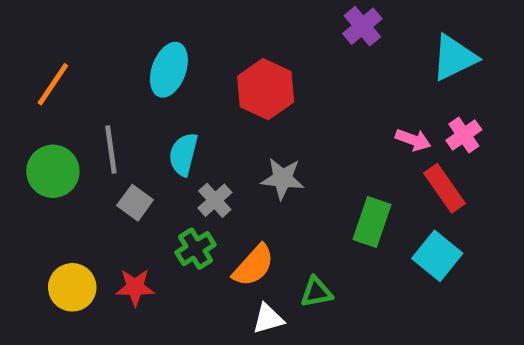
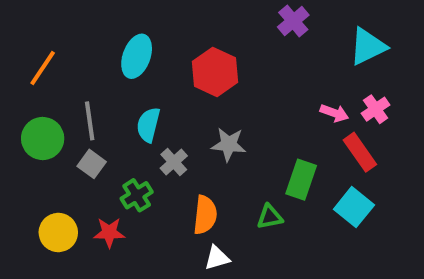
gray square: (135, 203) -> (92, 164), moved
green cross: (196, 249) -> (137, 195), moved
orange semicircle: (254, 266) -> (205, 215), turned -36
green triangle: (316, 292) -> (270, 217), moved

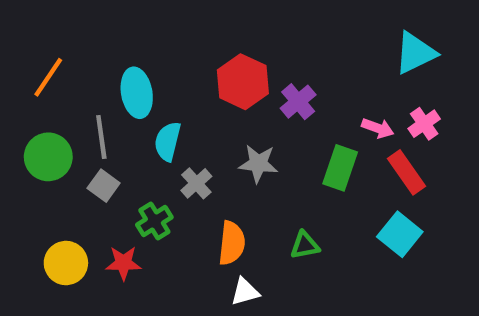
purple cross: (293, 21) -> (298, 102), moved
cyan ellipse: (137, 56) -> (137, 93), moved, turned -30
green rectangle: (301, 180) -> (340, 168), moved

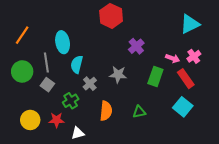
red hexagon: (243, 82) -> (111, 16), moved
white triangle: (245, 292) -> (78, 133), moved

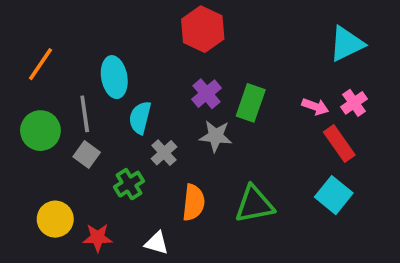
purple cross: (136, 46) -> (206, 94), moved
green rectangle: (155, 77) -> (251, 103), moved
green triangle: (139, 112) -> (254, 204), size x1.6
red star: (56, 120) -> (98, 238), moved
white triangle: (78, 133) -> (157, 243), moved, turned 32

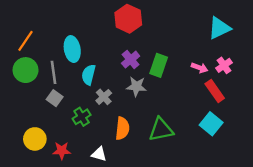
green circle: (40, 131) -> (26, 70), moved

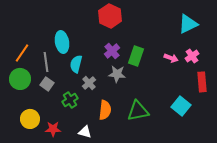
orange line: (26, 41) -> (22, 53), moved
green circle: (26, 70) -> (20, 79), moved
red rectangle: (215, 91) -> (202, 82), moved, turned 30

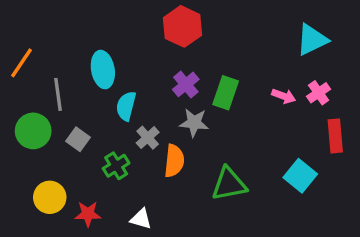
orange line: (22, 53) -> (22, 63), moved
gray line: (46, 62) -> (58, 94), moved
orange semicircle: (105, 110) -> (174, 161), moved

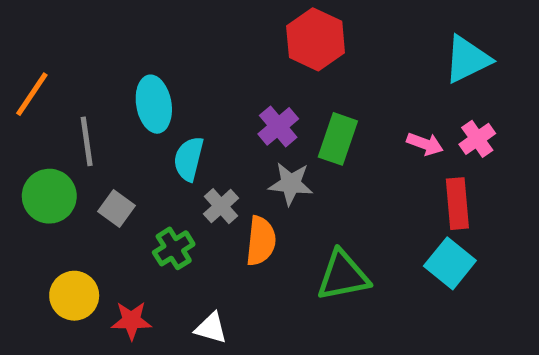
red hexagon: (182, 26) -> (316, 39), moved
red rectangle: (335, 136) -> (457, 204), moved

